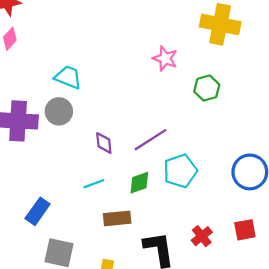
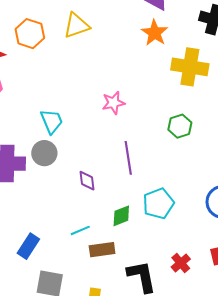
pink star: (165, 59) -> (113, 103), moved, turned -30
cyan trapezoid: (68, 77) -> (52, 121), turned 48
purple line: (150, 140) -> (128, 158), moved, turned -64
cyan line: (94, 184) -> (80, 230), moved

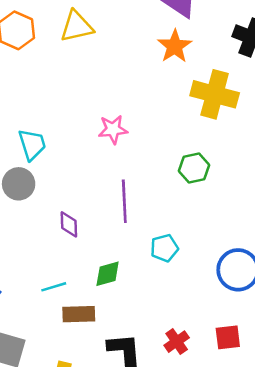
cyan pentagon: (158, 204) -> (164, 248), moved, size x0.7

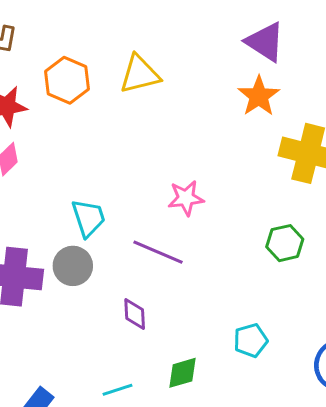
purple line: (124, 201) -> (158, 252), moved, turned -63

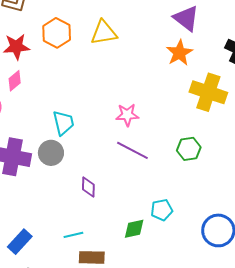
purple line: (158, 252) -> (132, 150), moved
green diamond: (183, 373) -> (134, 229), moved

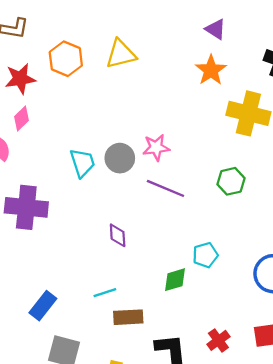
purple triangle: (186, 18) -> (216, 29), size x0.7
gray circle: (51, 153) -> (120, 158), moved

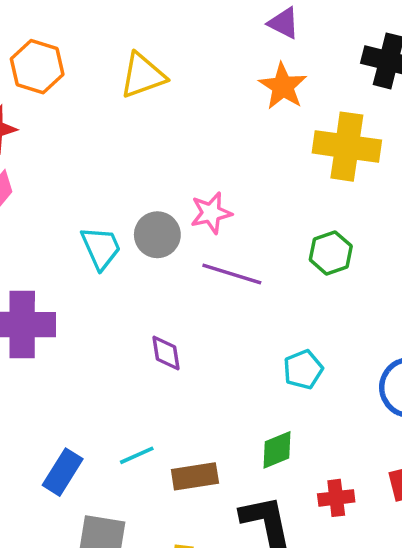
orange hexagon: (66, 59) -> (37, 67), moved
green diamond: (175, 280) -> (277, 450), moved
cyan line: (105, 293) -> (137, 455), moved
red cross: (218, 340) -> (336, 498), turned 35

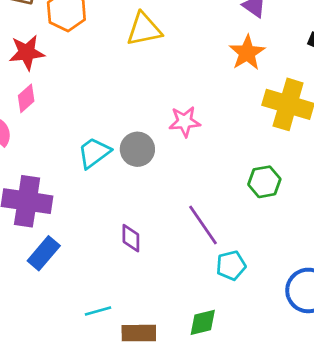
pink star: (211, 213) -> (185, 122), moved
cyan trapezoid: (101, 248) -> (94, 153), turned -111
purple line: (232, 274) -> (203, 225), moved, turned 30
blue rectangle: (63, 472) -> (44, 253), moved

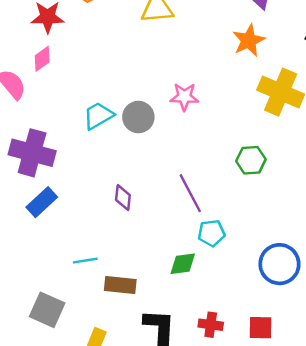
green diamond: (203, 322) -> (183, 264), moved

